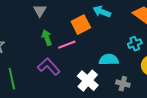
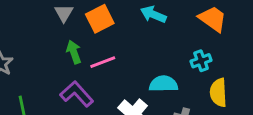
orange square: (81, 25) -> (100, 19), moved

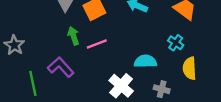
cyan cross: (201, 61) -> (176, 43), turned -35
purple L-shape: (77, 94) -> (61, 67), moved

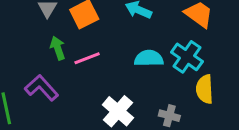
cyan cross: (176, 43) -> (187, 57), size x1.5
cyan semicircle: (145, 61) -> (149, 58), moved

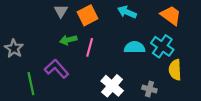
green arrow: (58, 48) -> (68, 40), turned -84
pink line: (87, 58) -> (90, 47), turned -54

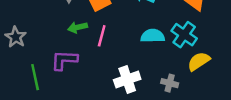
purple L-shape: (57, 69) -> (64, 60), turned -45
yellow semicircle: (175, 70) -> (199, 61), turned 60
white cross: (112, 86) -> (127, 79), turned 30

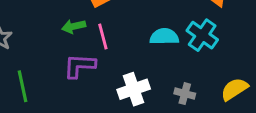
pink line: (102, 36) -> (103, 37), turned -30
purple L-shape: (64, 60) -> (79, 66), moved
yellow semicircle: (199, 61) -> (234, 89), moved

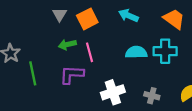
cyan cross: (202, 35) -> (165, 51), turned -35
green line: (22, 86) -> (33, 73), moved

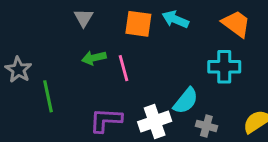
orange square: (87, 19) -> (138, 24), moved, turned 35
cyan semicircle: (136, 52) -> (186, 101), moved, turned 130
purple L-shape: (72, 75) -> (106, 120), moved

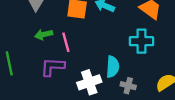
cyan semicircle: (186, 101) -> (113, 67), turned -35
purple L-shape: (106, 120) -> (53, 67), moved

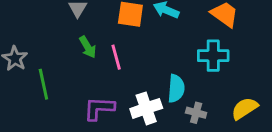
green arrow: (44, 35) -> (88, 47), turned -108
purple L-shape: (53, 67) -> (99, 108), moved

